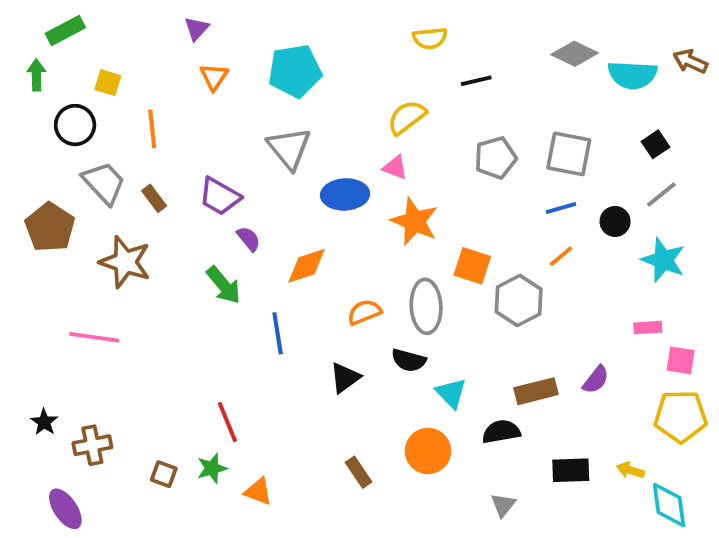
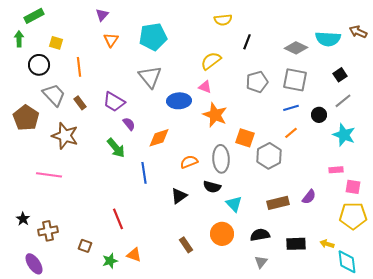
gray diamond: (575, 54) -> (296, 48), moved
black line: (476, 81) -> (247, 42), turned -56
black semicircle: (501, 432) -> (260, 235), moved
green star: (212, 468) -> (110, 261), moved

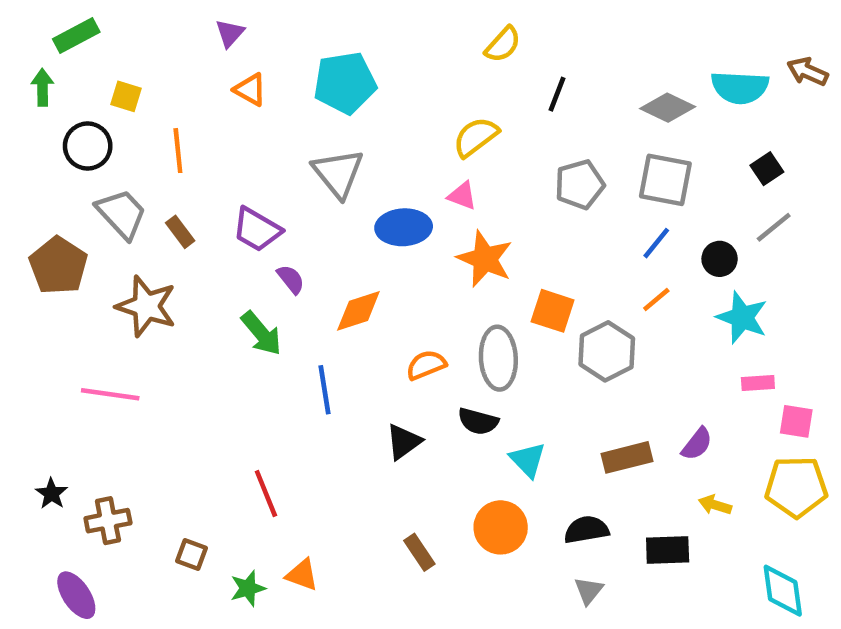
yellow semicircle: (223, 20) -> (503, 44), turned -42
orange triangle: (111, 40) -> (250, 90), turned -35
blue line: (291, 108) -> (656, 243), turned -35
cyan star: (344, 135) -> (742, 318), moved
yellow arrow: (327, 244) -> (715, 505), moved

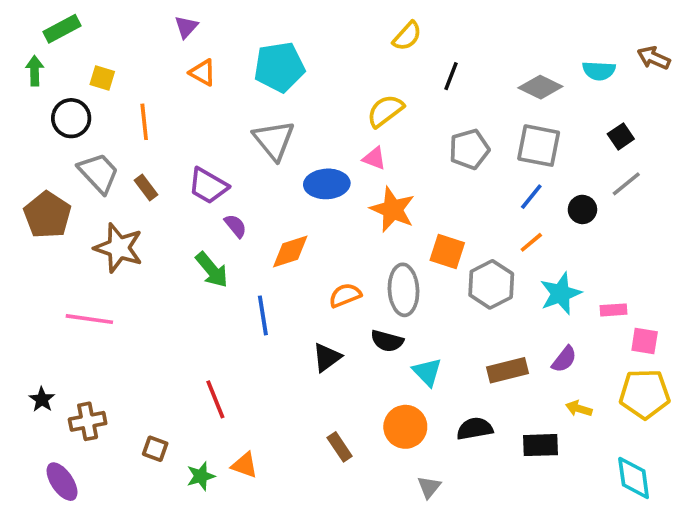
cyan semicircle: (740, 87) -> (599, 71), size x0.7
cyan star: (742, 318) -> (561, 293), moved, turned 30
gray triangle: (589, 591) -> (429, 487), moved

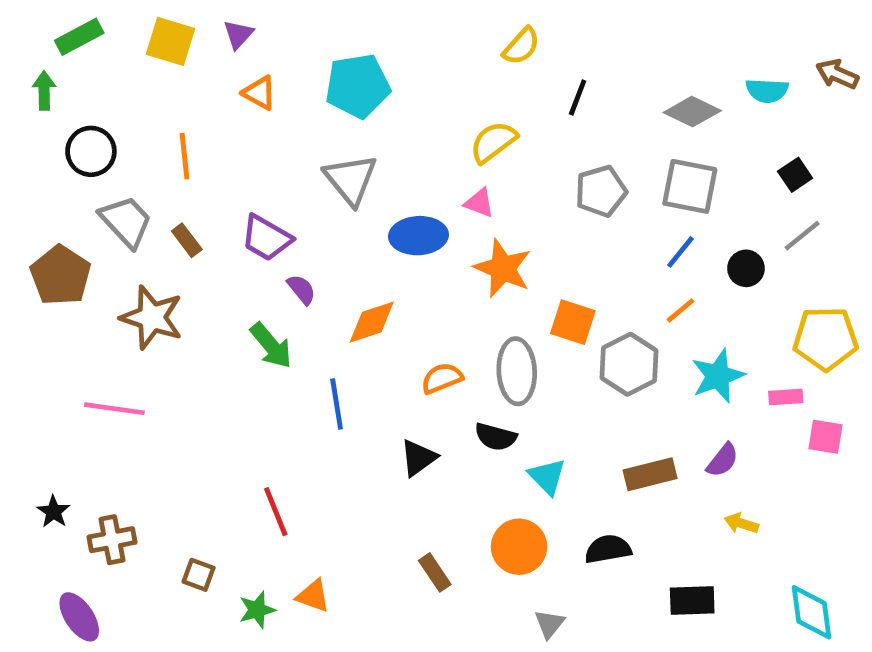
yellow square: (102, 78) -> (170, 41), moved, size x1.5
yellow pentagon: (645, 394) -> (826, 339), moved
black rectangle: (540, 445) -> (692, 601), moved

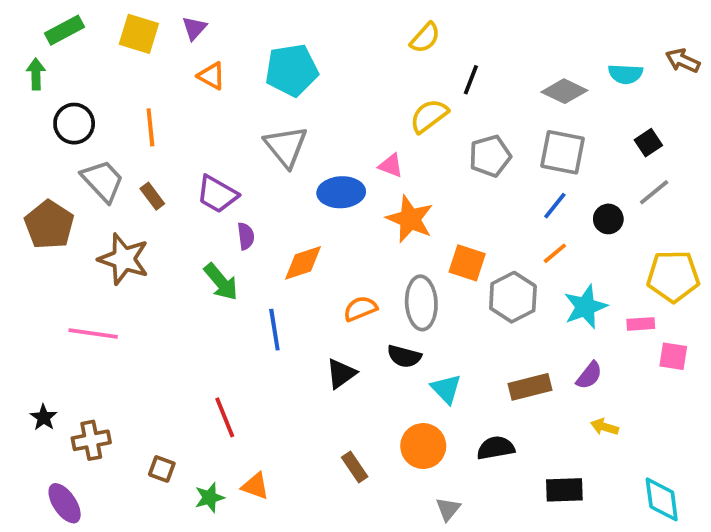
yellow semicircle: (493, 142) -> (429, 116), moved
purple semicircle: (301, 289) -> (246, 236), turned 32

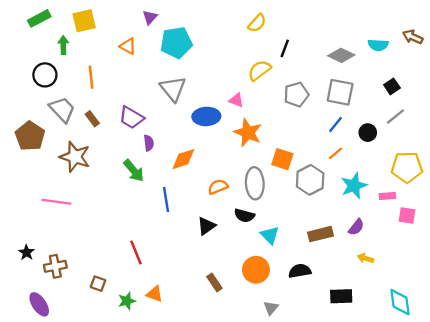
purple triangle: (194, 28) -> (150, 17), moved
yellow square: (139, 34) -> (84, 21), turned -30
green arrow: (36, 74) -> (63, 45), moved

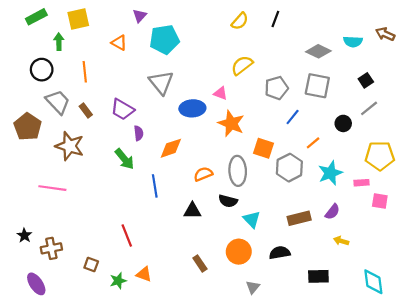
black line: (285, 48) -> (275, 19), moved
blue line: (335, 125) -> (293, 117), moved
black triangle: (206, 226) -> (192, 211), turned 36

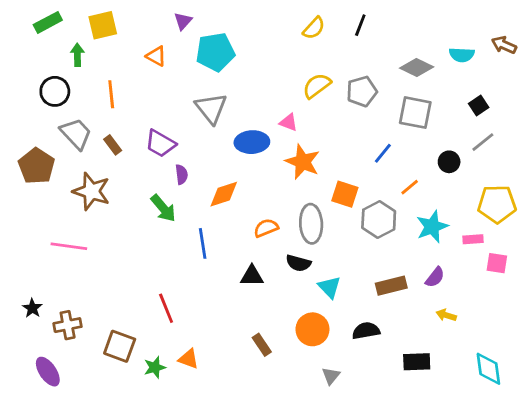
gray pentagon: (276, 88) -> (362, 91), moved
brown square: (91, 265) -> (120, 346), size x1.6

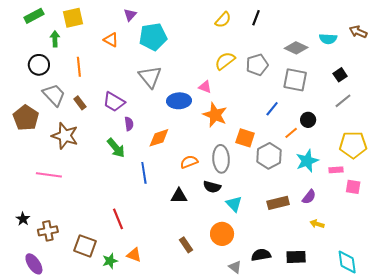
black circle: (449, 162) -> (308, 120), moved
black semicircle: (366, 331) -> (261, 255), moved
gray triangle: (331, 376) -> (235, 267), turned -32

